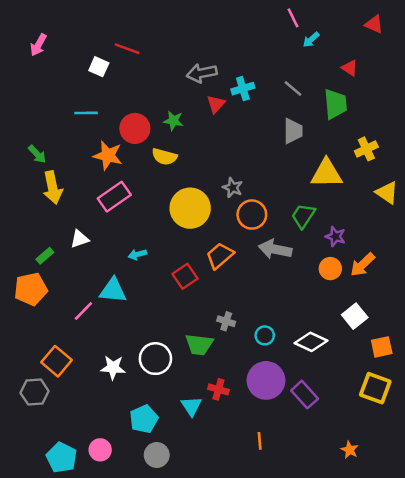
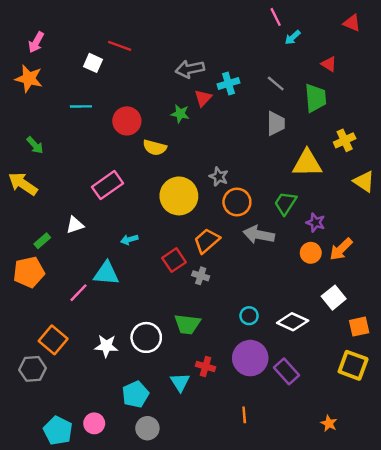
green star: (173, 121) -> (180, 114), moved
orange star: (108, 155) -> (29, 79), moved
yellow arrow: (53, 188) -> (23, 184), moved, turned 136
gray cross: (226, 321) -> (201, 276), moved

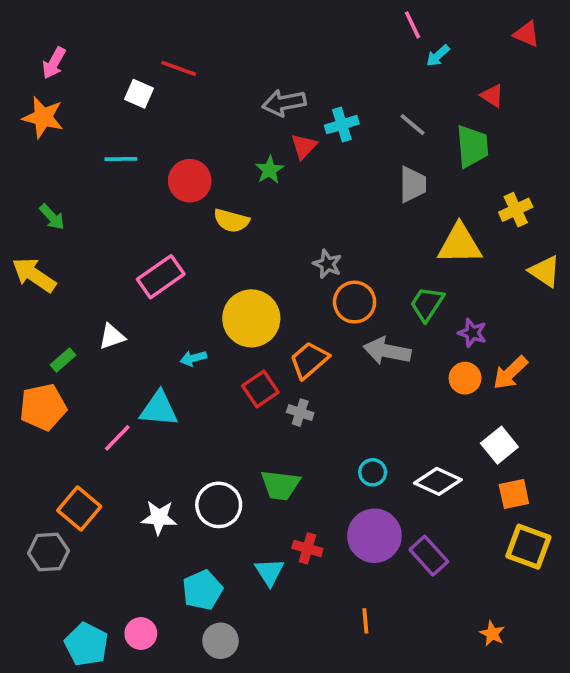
green star: (180, 114) -> (269, 170), turned 30
yellow circle: (179, 196) -> (251, 318), moved
orange square: (359, 327) -> (514, 494), moved

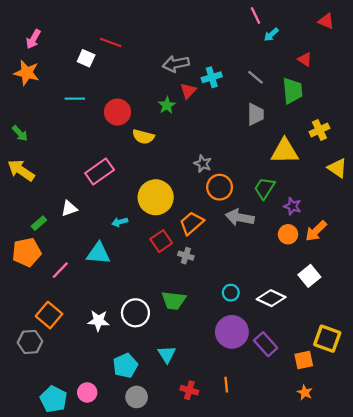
green arrow: (52, 217) -> (20, 133), moved
pink line: (117, 438) -> (60, 270), moved
orange square: (514, 494) -> (304, 360), moved
red cross: (307, 548) -> (189, 390), moved

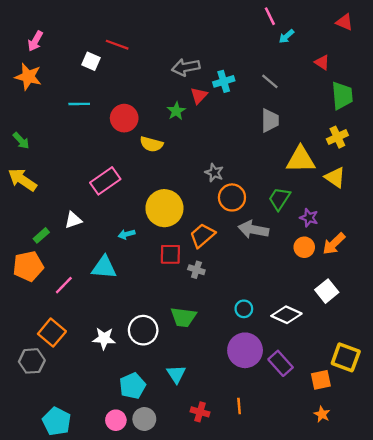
green trapezoid: (292, 91) -> (342, 96), moved
yellow triangle: (337, 168) -> (335, 177), moved
red square: (161, 241) -> (170, 254), turned 35
pink circle: (87, 392) -> (116, 420), moved

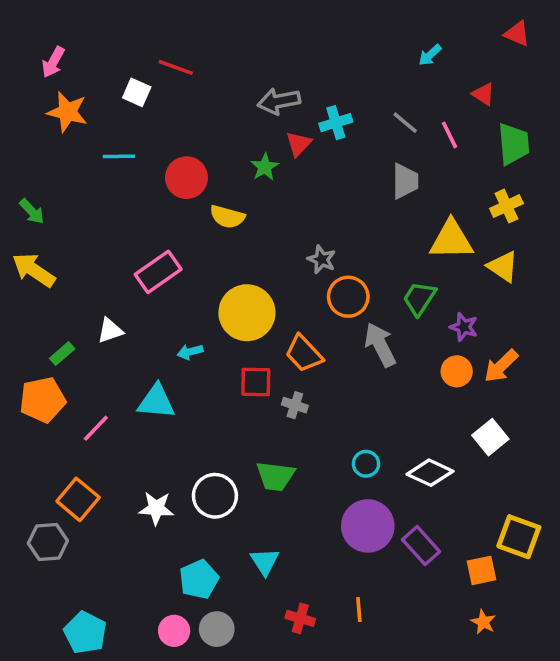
pink line: (270, 16) -> (450, 135), moved
orange star: (28, 77) -> (67, 112), moved
gray arrow: (253, 229) -> (380, 345), turned 52
orange trapezoid: (202, 235) -> (304, 354), turned -92

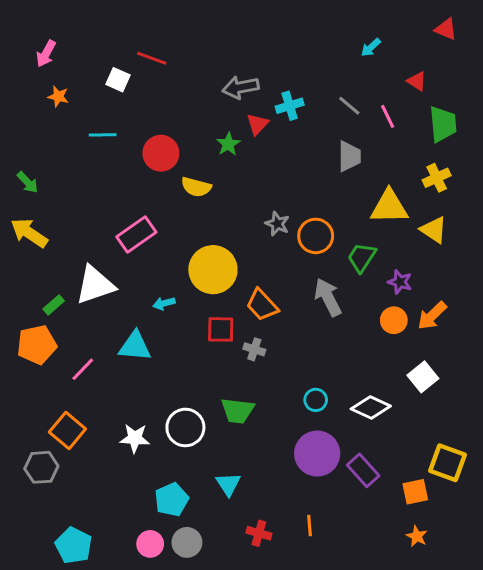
orange star: (67, 112) -> (58, 97), size x0.6
orange circle: (348, 297) -> (316, 236), moved
white triangle: (110, 330) -> (95, 285), size x1.8

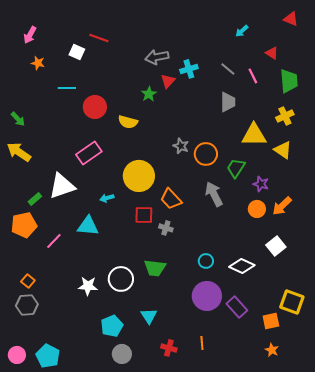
red circle: (161, 153) -> (95, 107), moved
orange square: (67, 431) -> (28, 281), moved, size x0.6
pink circle: (150, 544) -> (17, 355), moved

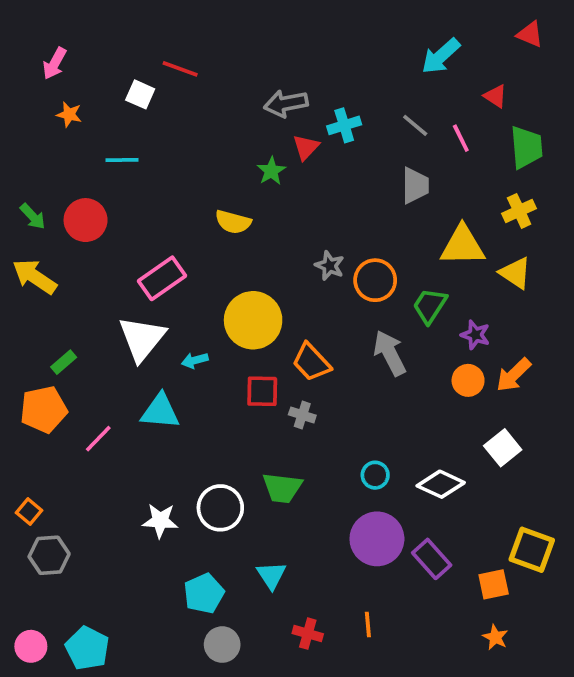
cyan arrow: (242, 31) -> (441, 56), size x1.6
red circle: (95, 107) -> (86, 220), moved
white triangle: (62, 186) -> (142, 338), moved, turned -32
orange square: (28, 281) -> (29, 512), moved

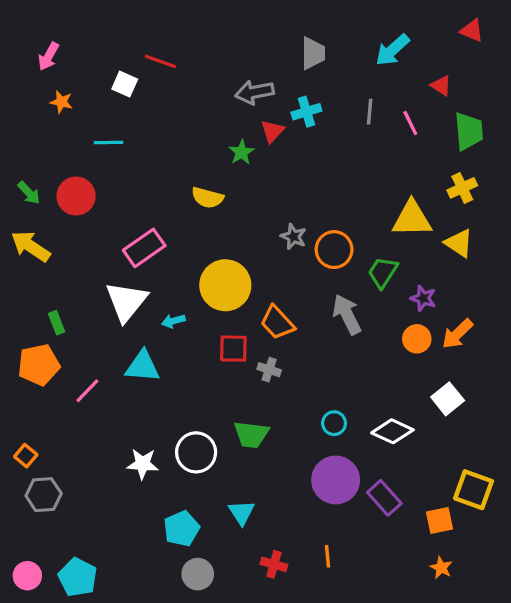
gray line: (415, 125) -> (370, 112), turned 55
gray trapezoid: (415, 185) -> (313, 53), moved
green rectangle: (64, 362) -> (57, 323), turned -70

